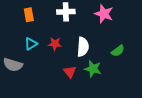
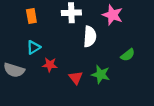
red star: (55, 44) -> (50, 65), moved
white semicircle: (83, 47) -> (90, 37), moved

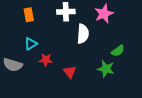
pink star: (113, 15) -> (104, 14), turned 30
green star: (101, 74) -> (106, 69), moved

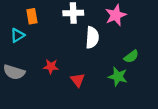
cyan triangle: (31, 44) -> (17, 35), moved

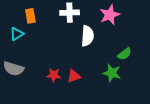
red star: (51, 67) -> (54, 75), moved
red triangle: (78, 80) -> (74, 76), turned 48

